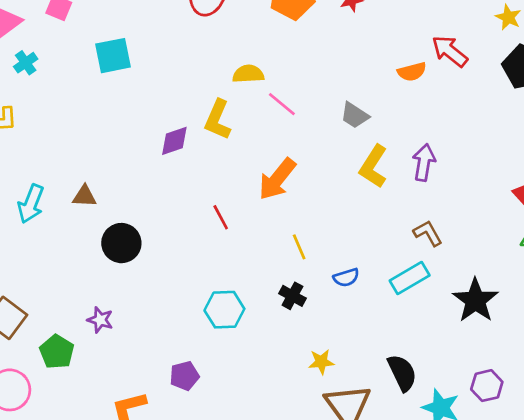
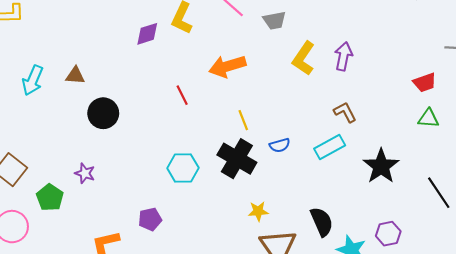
gray trapezoid: (355, 115) -> (274, 20), moved, turned -45
orange arrow: (277, 179) -> (227, 66), turned 33
black cross: (292, 296) -> (237, 159), size x1.8

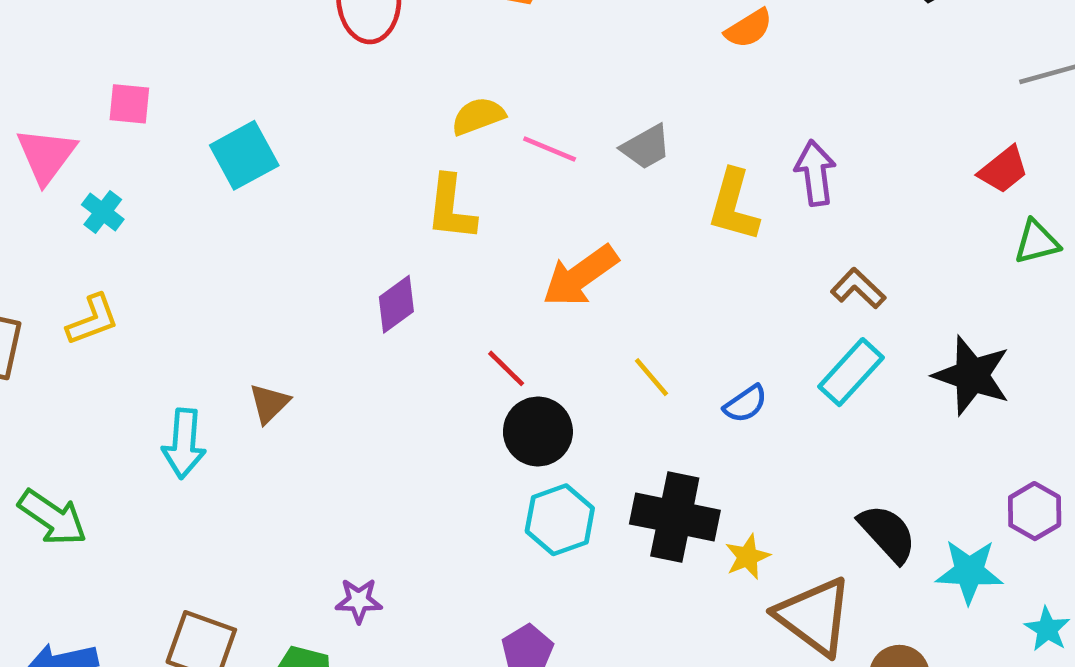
purple diamond: (147, 34) -> (396, 304), moved
brown triangle: (75, 75) -> (269, 403), turned -30
black circle: (103, 113) -> (538, 431), moved
black cross: (237, 159) -> (675, 517), moved

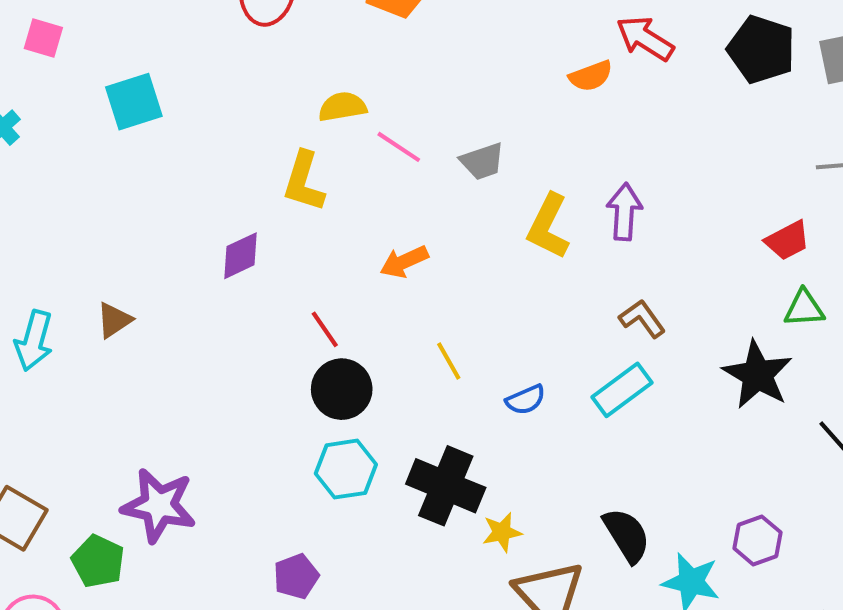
orange arrow: (580, 276) -> (404, 262), size x0.7
black star: (972, 375) -> (757, 375), moved
purple star: (359, 601) -> (159, 505), size x1.8

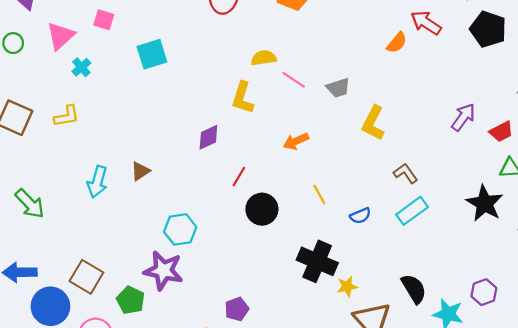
orange semicircle: (591, 76) -> (397, 43), turned -30
purple arrow: (624, 212) -> (463, 117), moved, turned 32
brown L-shape: (642, 319) -> (406, 173), moved
red line: (325, 329) -> (239, 177), moved, turned 65
cyan hexagon: (346, 469) -> (180, 229), moved

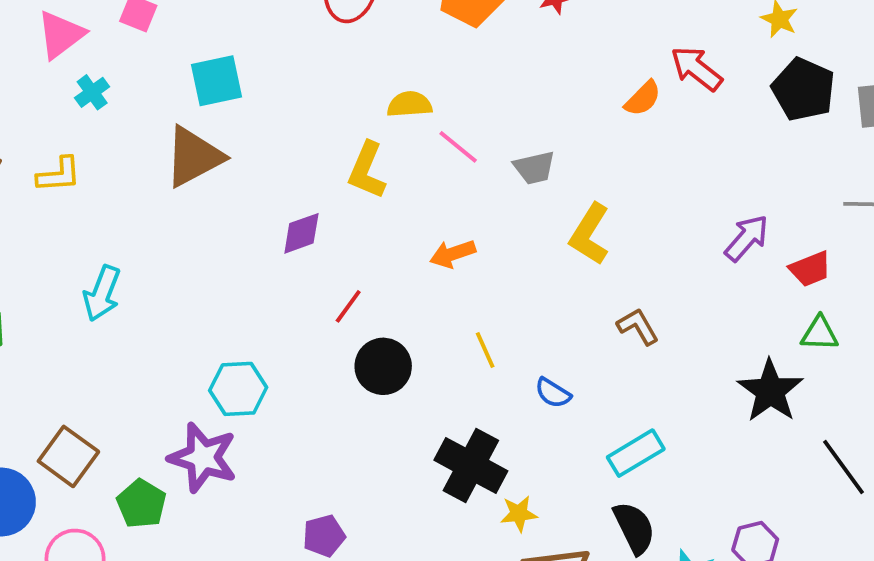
brown triangle: (140, 171) -> (194, 157), moved, size x1.8
cyan rectangle: (412, 211) -> (636, 453), moved
blue semicircle: (360, 216) -> (553, 393), turned 50

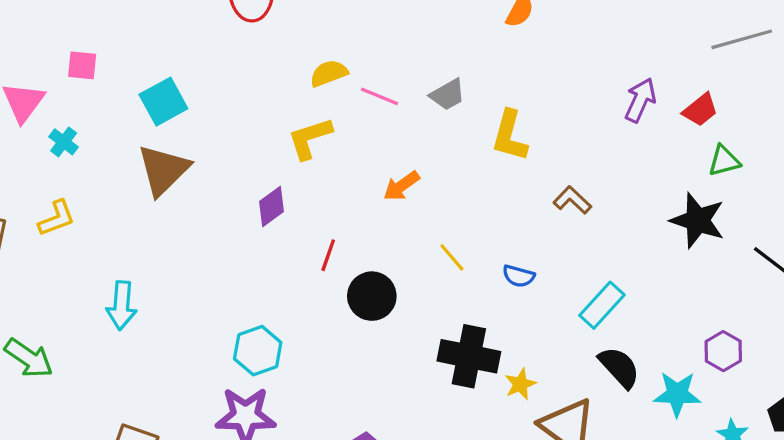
yellow L-shape: (367, 170) -> (310, 138), turned 66

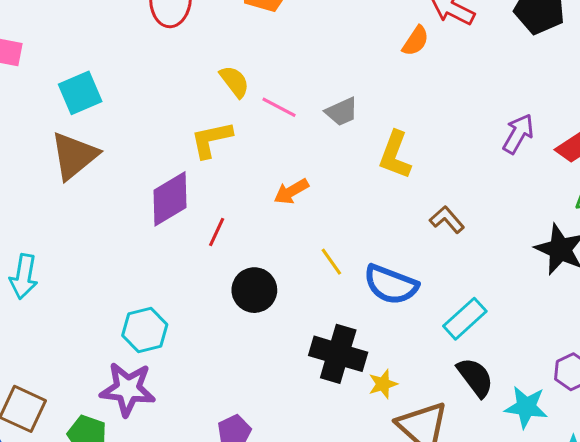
yellow semicircle: (329, 73) -> (234, 82), turned 68
purple diamond: (271, 206) -> (170, 199), size x1.5
red line: (328, 255) -> (217, 232), moved
blue semicircle: (519, 276) -> (391, 285), size x1.8

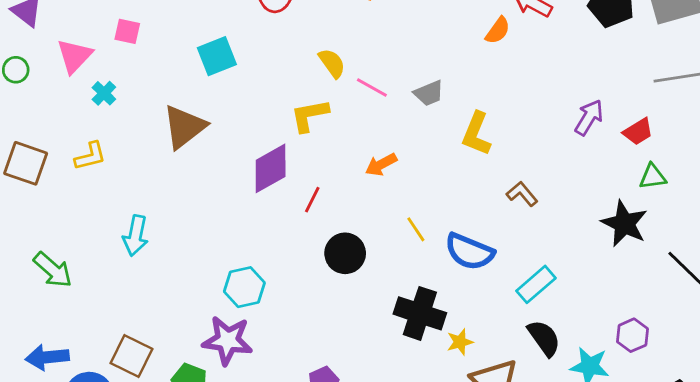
cyan square: (80, 93) -> (217, 56), moved

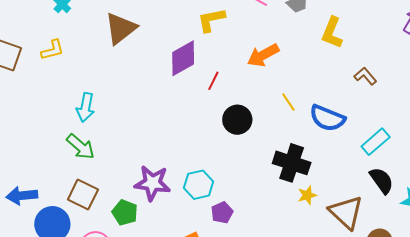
orange arrow: (381, 165) -> (263, 55), size x1.4
green arrow: (53, 270) -> (80, 147), moved
cyan hexagon: (244, 287) -> (199, 185), moved
yellow star: (460, 342) -> (307, 195), moved

